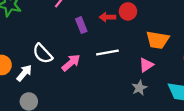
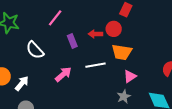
orange trapezoid: (158, 40) -> (122, 52), moved
white semicircle: (43, 54) -> (35, 50), moved

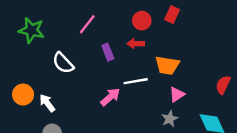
red circle: (114, 29) -> (142, 21), moved
pink arrow: (63, 74) -> (110, 97), moved
white arrow: (22, 83) -> (47, 103), turned -77

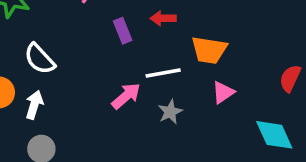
white semicircle: (63, 63) -> (40, 59), moved
white arrow: (47, 103) -> (34, 105), turned 54
gray star: (170, 119) -> (170, 112), moved

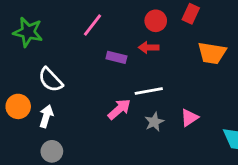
purple rectangle: (123, 31) -> (116, 57), turned -54
orange trapezoid: (209, 50) -> (212, 53), moved
pink triangle: (223, 92) -> (189, 118), moved

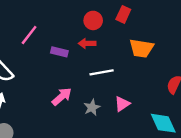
pink line: (93, 25) -> (29, 35), moved
white line: (149, 91) -> (102, 72), moved

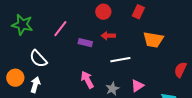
red circle: (93, 20) -> (103, 12), moved
pink arrow: (62, 97) -> (87, 80), turned -78

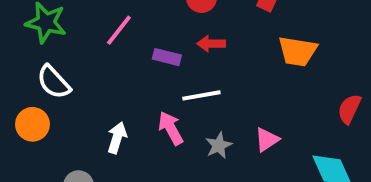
white semicircle: (38, 59) -> (54, 82), moved
white line: (120, 60) -> (201, 95), moved
white arrow: (35, 85) -> (117, 138), moved

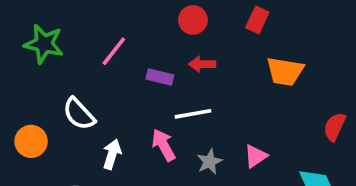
white semicircle: (54, 82) -> (79, 114), moved

